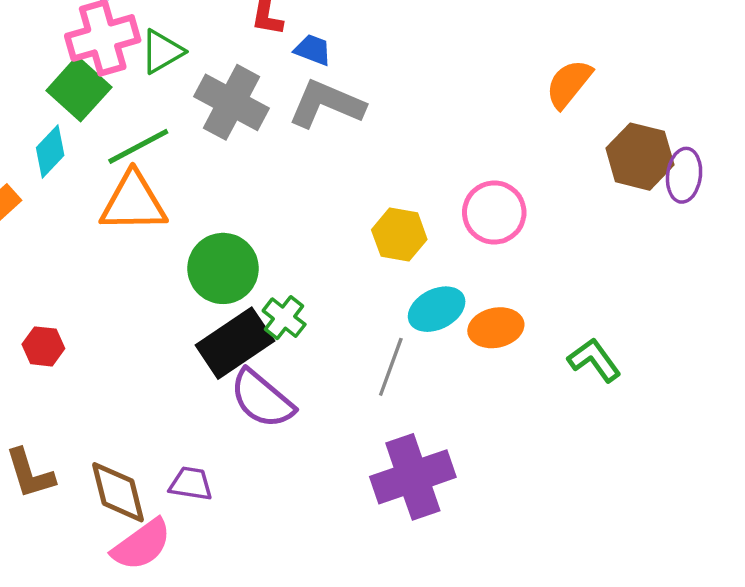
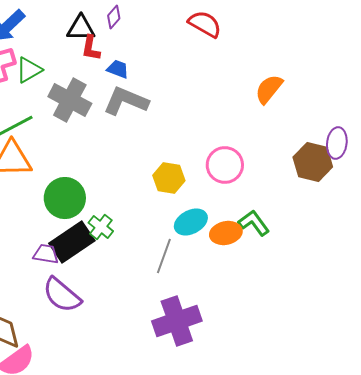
brown hexagon: (640, 157) -> (313, 162), moved
green L-shape: (594, 360) -> (254, 223), moved
purple semicircle: (262, 399) -> (62, 295), moved
purple trapezoid: (191, 484) -> (46, 254), moved

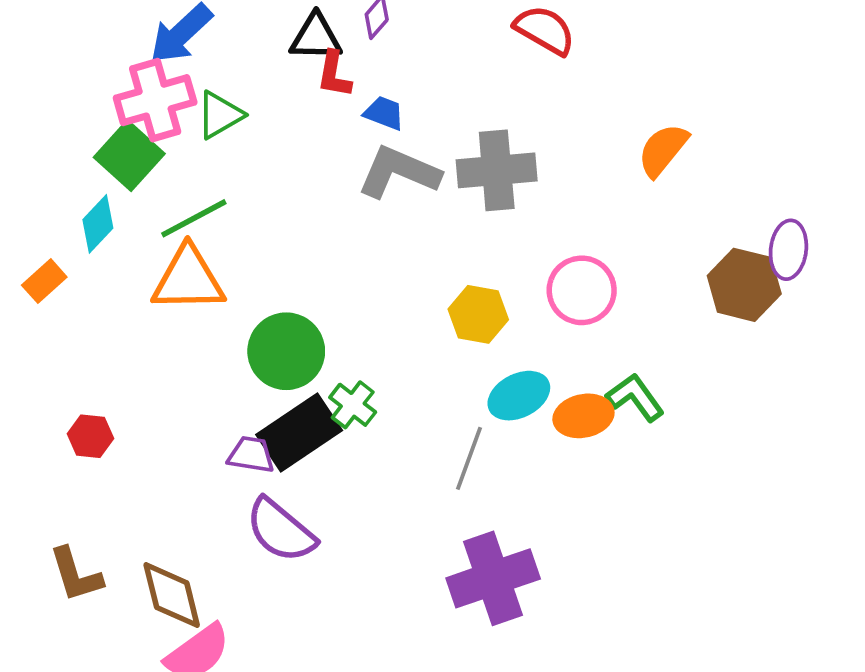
gray cross: (70, 100) -> (497, 170), moved, turned -33

